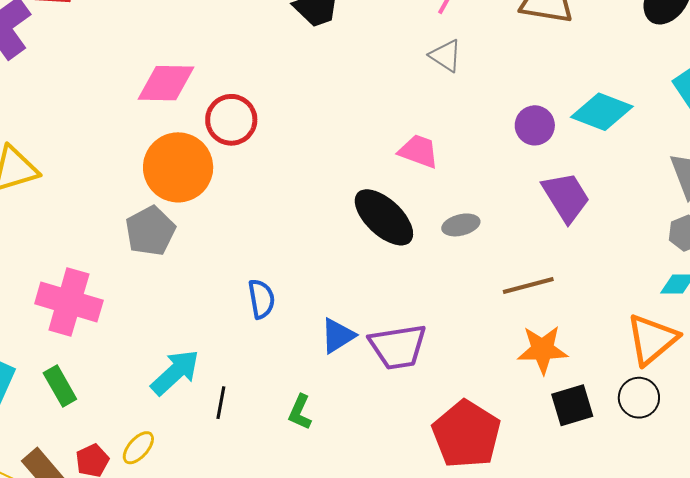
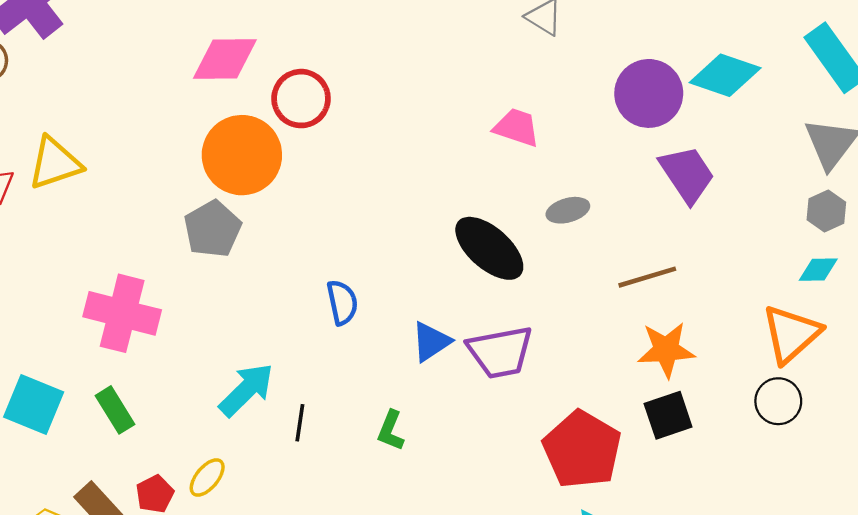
purple circle: (535, 125) -> (649, 93), size x1.5
black ellipse: (384, 217) -> (489, 248), moved
black square: (572, 405) -> (668, 415), moved

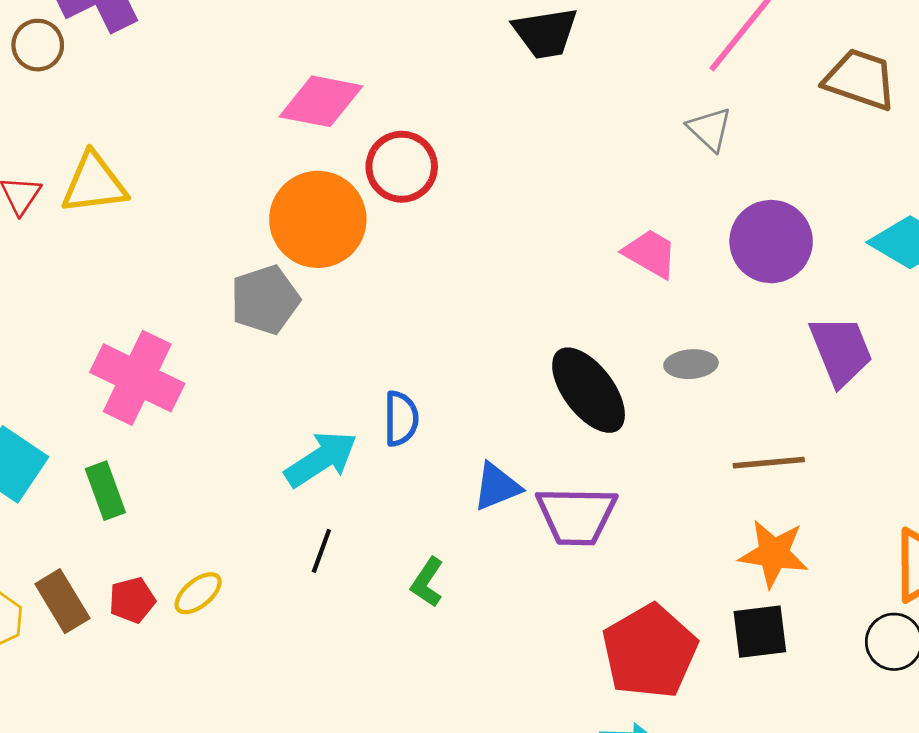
purple circle: (649, 93) -> (771, 242), moved
cyan arrow: (246, 390) -> (321, 459), moved

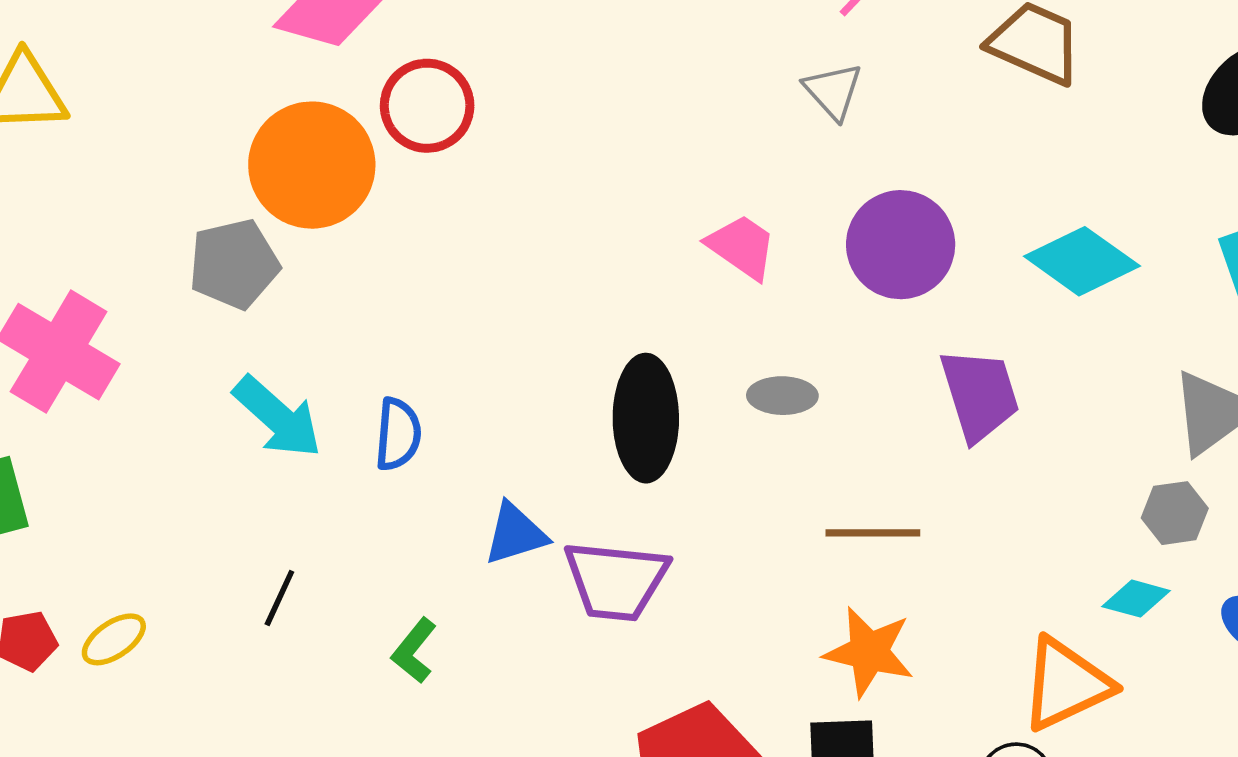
black ellipse: (589, 390) -> (646, 418), turned 32
cyan arrow: (321, 459) -> (278, 417), moved, turned 70

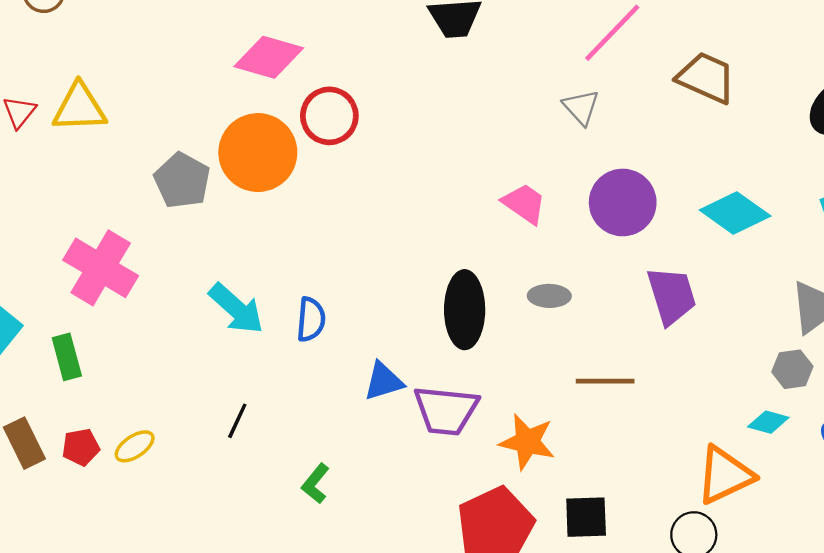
gray pentagon: (234, 264) -> (182, 180), moved, turned -30
green L-shape: (414, 651) -> (315, 484), moved
orange star: (869, 652) -> (527, 442), moved

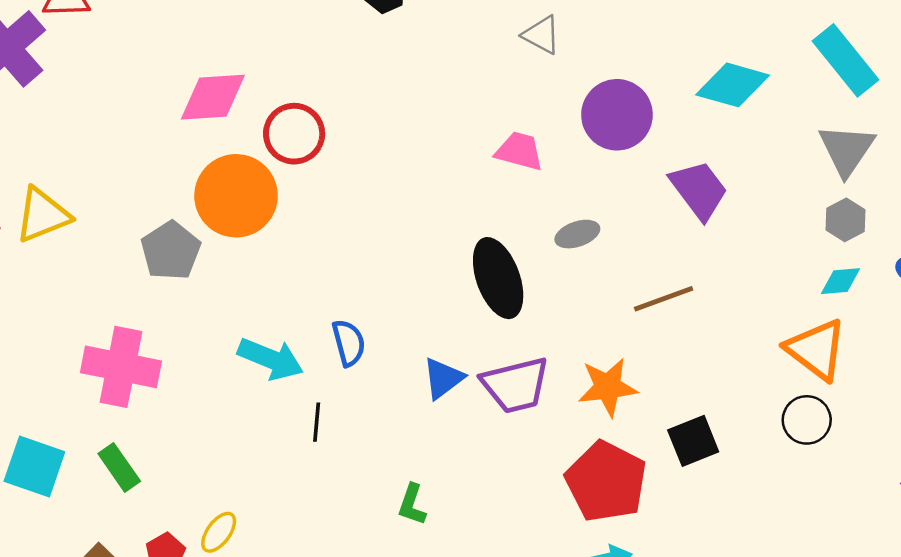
gray pentagon: (182, 180) -> (171, 251), turned 30
black line: (237, 421) -> (317, 422), moved
orange triangle: (725, 475) -> (816, 349), turned -38

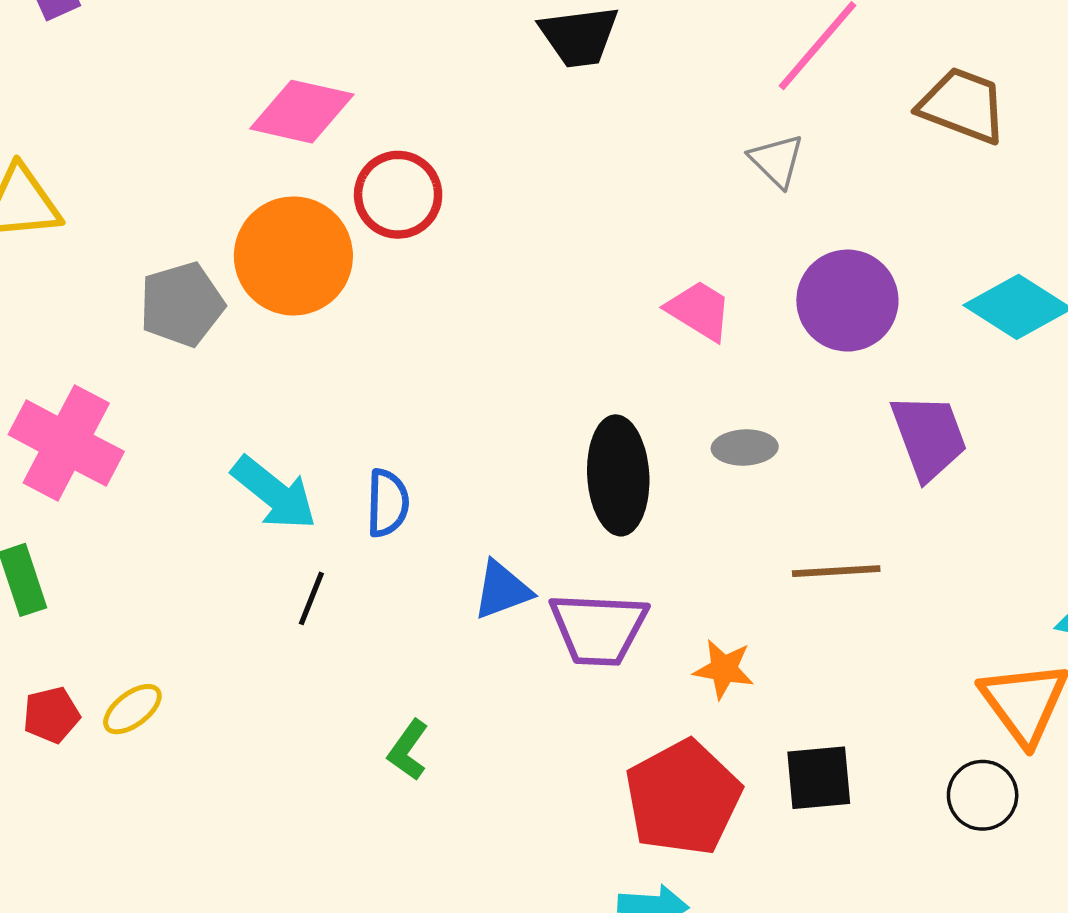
orange star: (608, 387) -> (724, 669), size x0.7

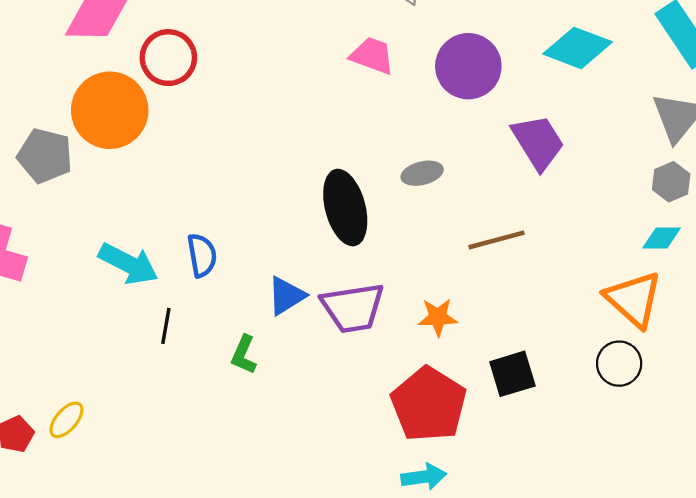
gray pentagon: (182, 304) -> (45, 156), turned -30
pink trapezoid: (699, 310) -> (372, 56), moved
green L-shape: (408, 750) -> (244, 355), moved

